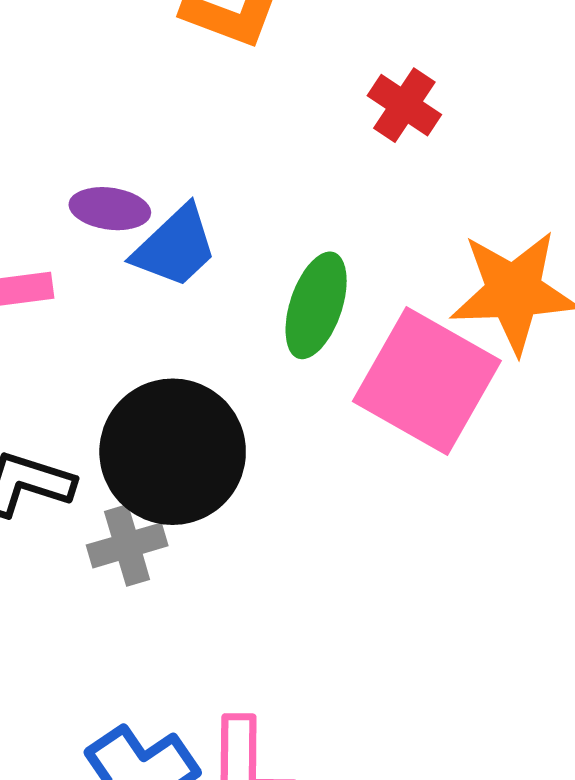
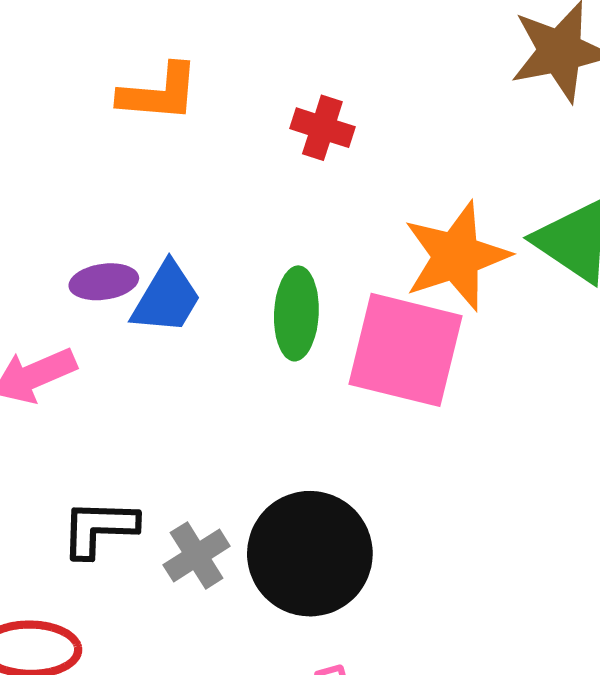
black circle: (173, 452) -> (310, 554), moved

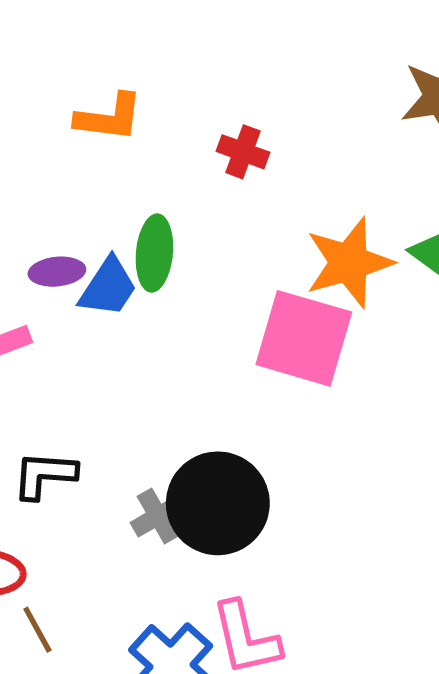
green ellipse: (296, 313) -> (154, 253), moved
gray cross: (197, 555) -> (158, 516), moved

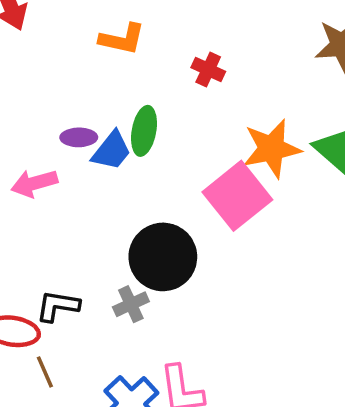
pink square: (304, 338) -> (237, 196), turned 30
black L-shape: (44, 475) -> (58, 306), moved
black circle: (218, 503) -> (163, 257), moved

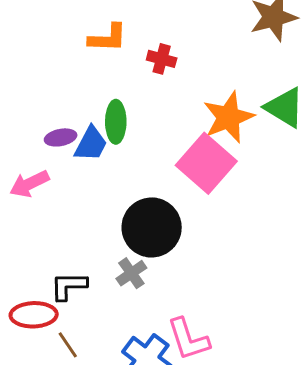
orange L-shape: (122, 39) -> (108, 38), moved

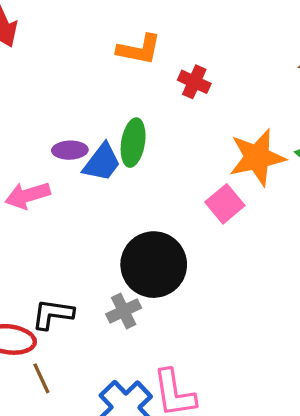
pink square: (206, 163) -> (225, 204), size x0.6

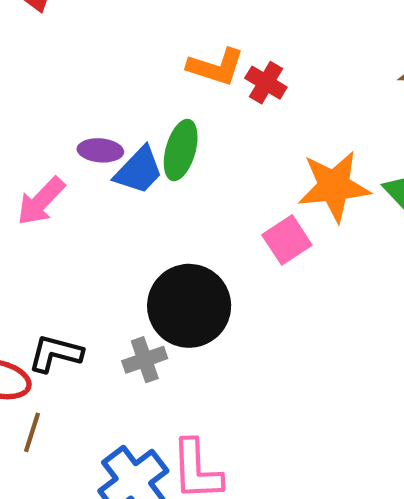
orange L-shape: (139, 49) -> (216, 67), moved
pink arrow: (28, 195) -> (41, 201), turned -36
brown line: (41, 378) -> (32, 432), turned 36

